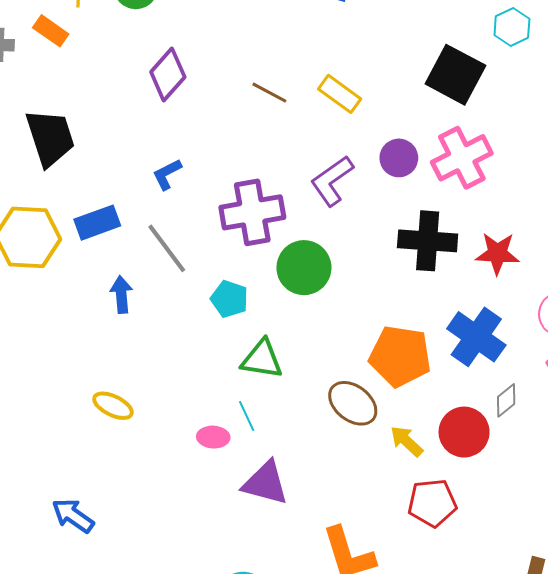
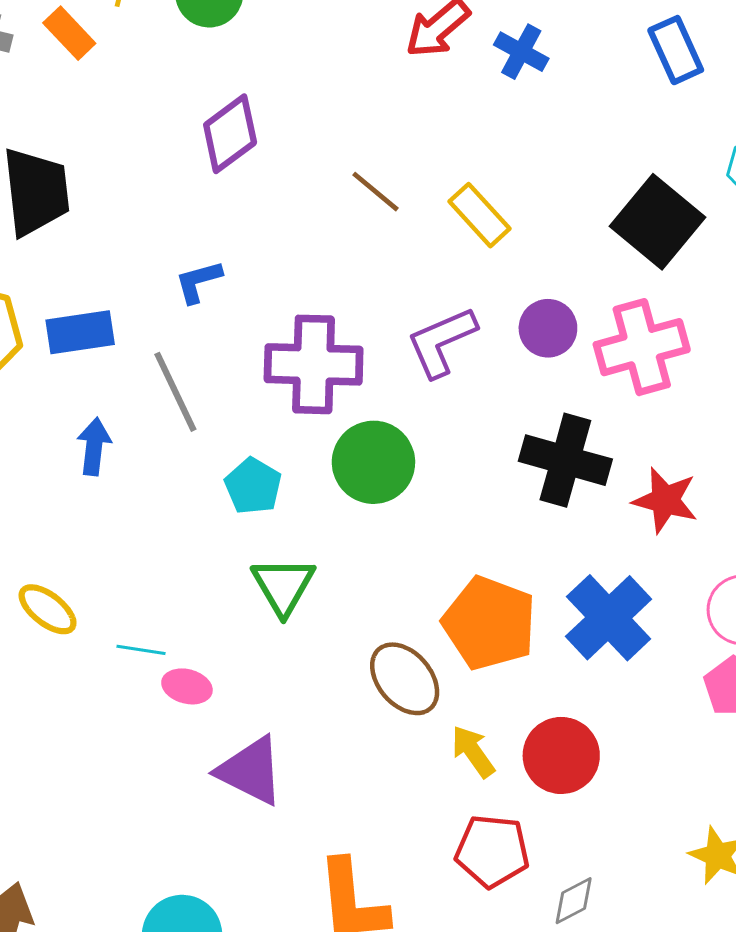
green triangle: (262, 359) -> (283, 586), turned 39
gray diamond: (506, 400) -> (574, 901), moved
cyan line: (247, 416) -> (141, 650), moved, turned -68

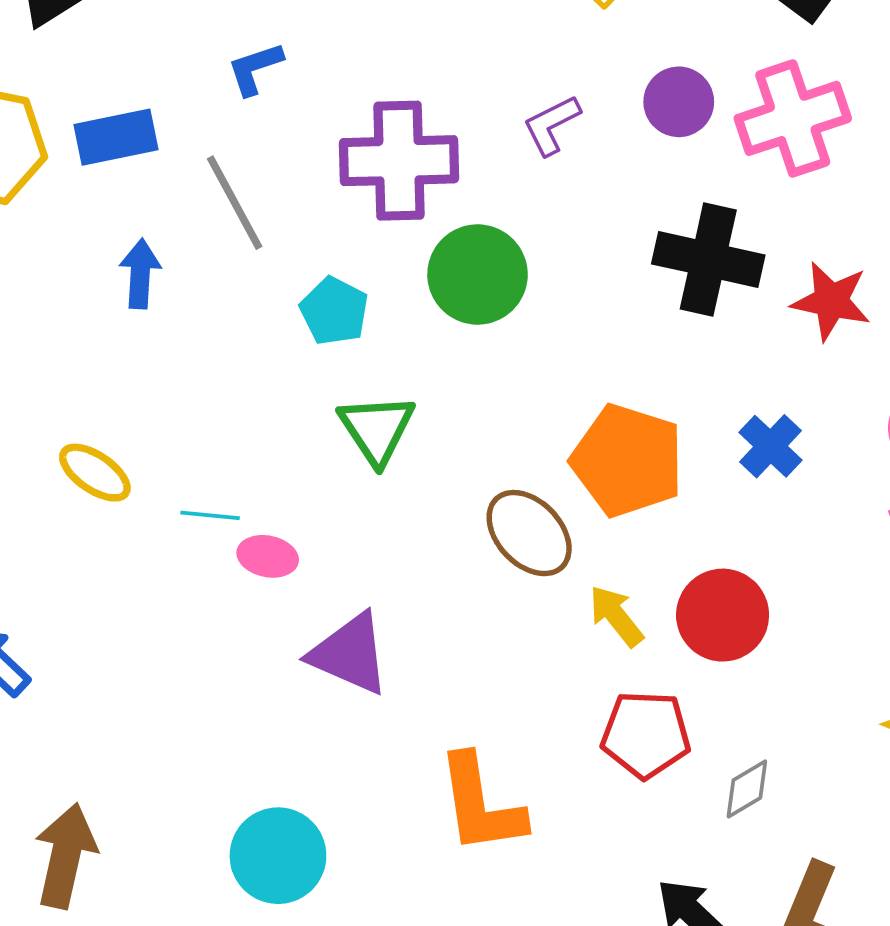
purple L-shape: (442, 342) -> (552, 125), size x0.7
blue cross: (609, 618) -> (771, 446), size x0.6

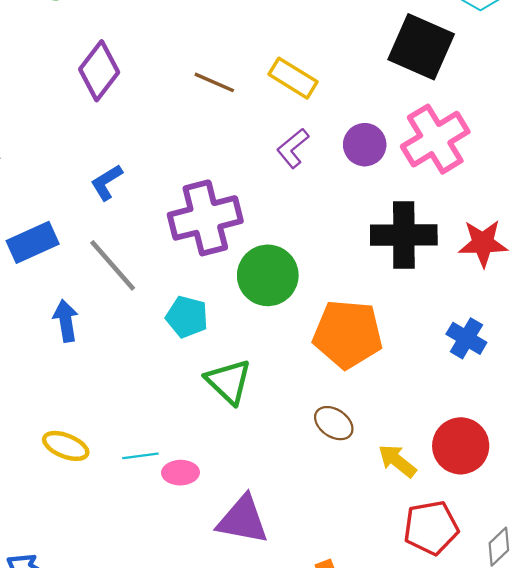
purple L-shape: (552, 125) -> (293, 148), moved
orange pentagon: (627, 460) -> (348, 334), moved
brown ellipse: (529, 533) -> (334, 423), size x0.7

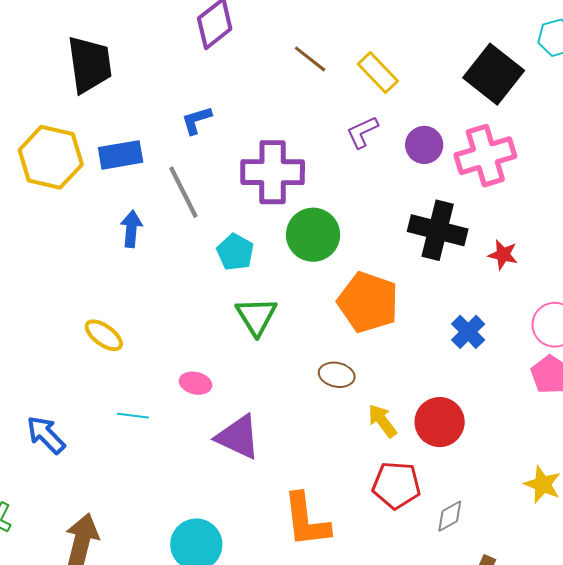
red star: (483, 243) -> (503, 255), size x0.7
brown ellipse: (334, 423) -> (337, 375), turned -36
cyan line: (140, 456) -> (133, 416), moved

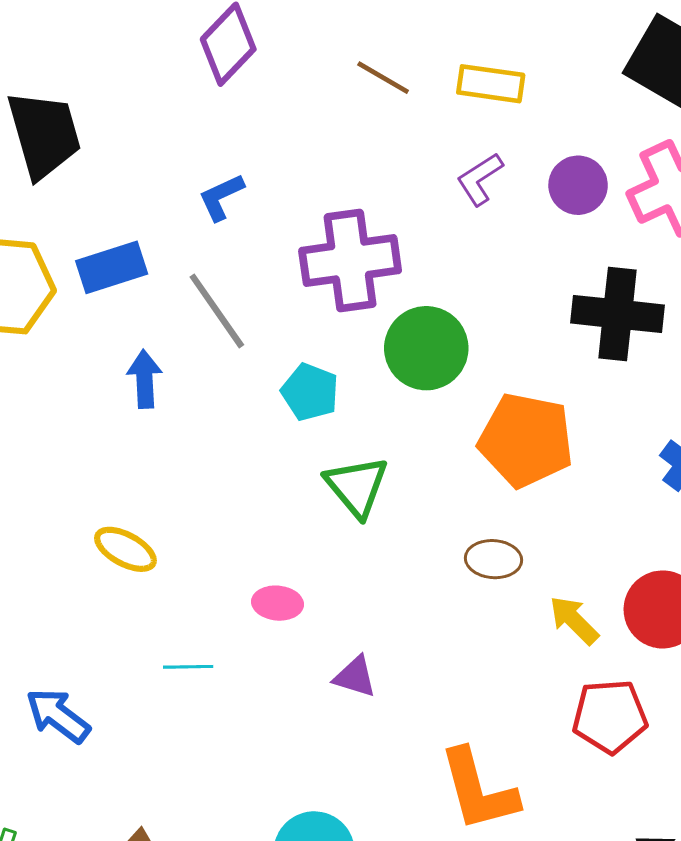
yellow rectangle: (378, 73) -> (491, 84), turned -30
purple triangle: (238, 437) -> (355, 677), size x0.6

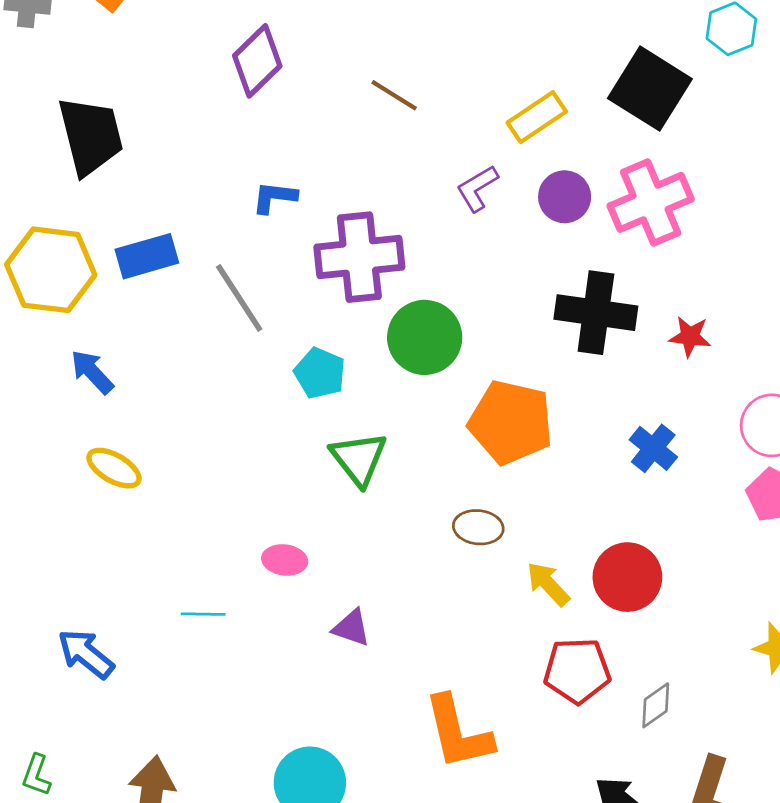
yellow rectangle: (491, 84) -> (537, 117), moved, turned -44
blue L-shape: (221, 197) -> (274, 197), moved, turned 30
blue arrow: (145, 379) -> (92, 372), moved, turned -42
yellow ellipse: (125, 549) -> (114, 468), moved

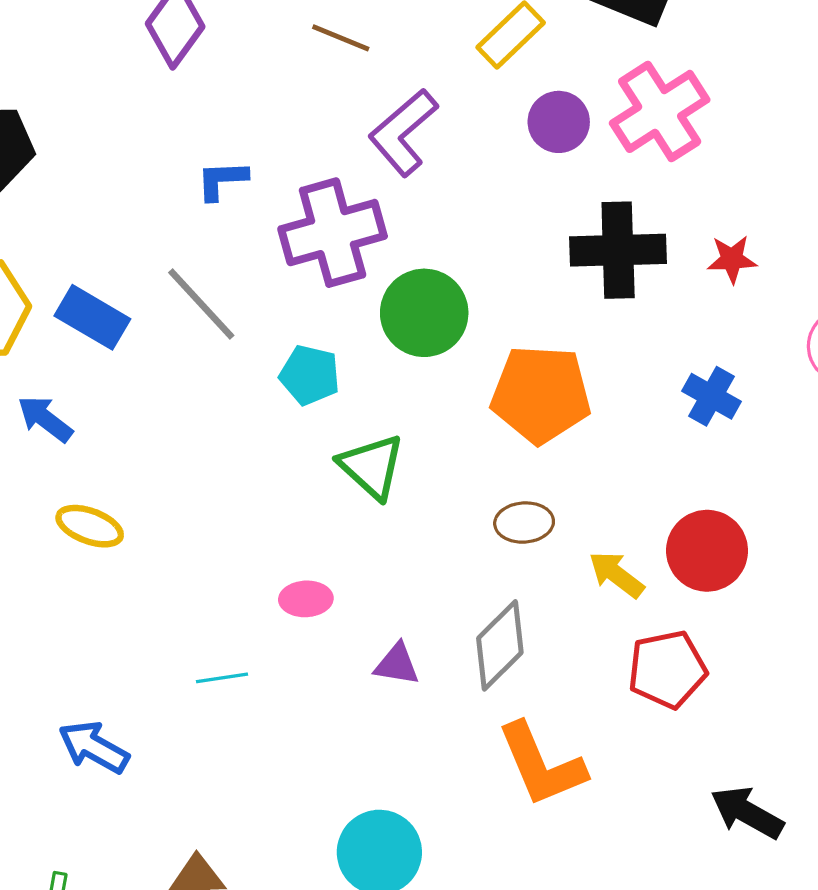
purple L-shape: (477, 188) -> (403, 132), moved, size x1.5
blue rectangle: (147, 256) -> (92, 317), moved, turned 56
gray diamond: (656, 705) -> (500, 645), moved, size x1.6

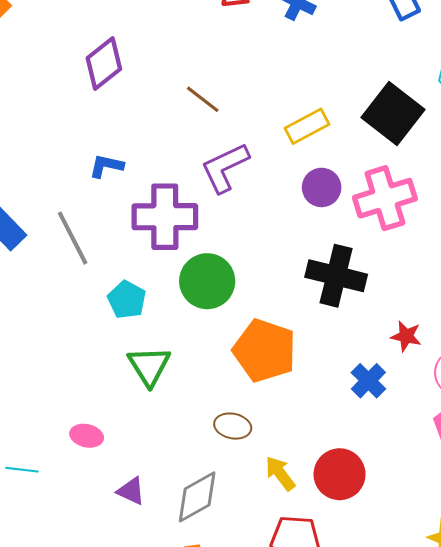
red star: (732, 259) -> (406, 336), moved

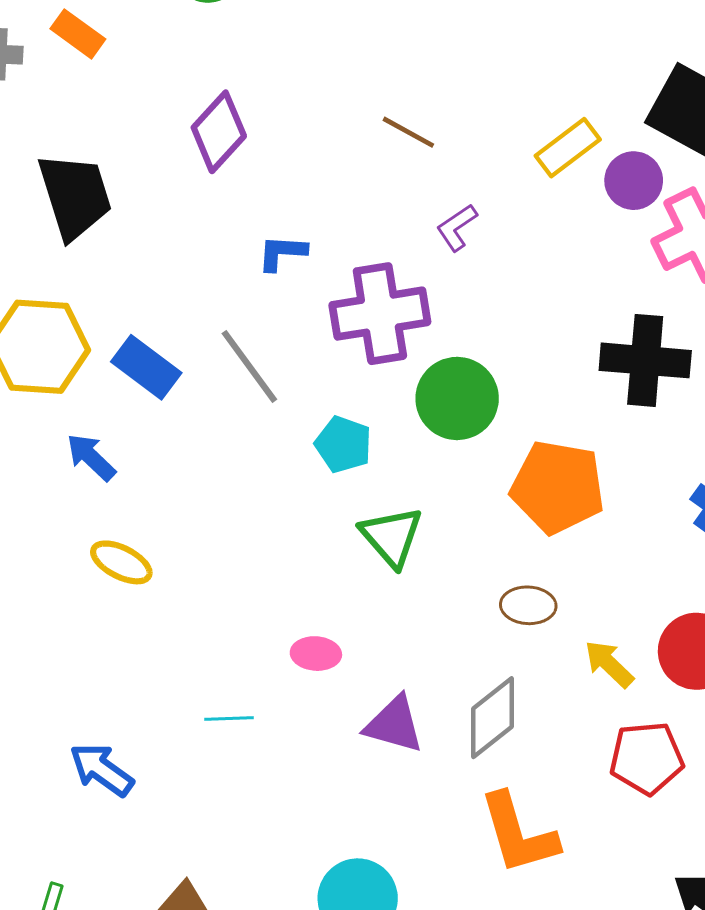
purple diamond: (104, 63) -> (219, 132), moved
purple L-shape: (225, 168) -> (457, 227), size x0.6
purple circle: (322, 187) -> (634, 181), moved
purple triangle: (131, 491) -> (394, 724), size x1.4

